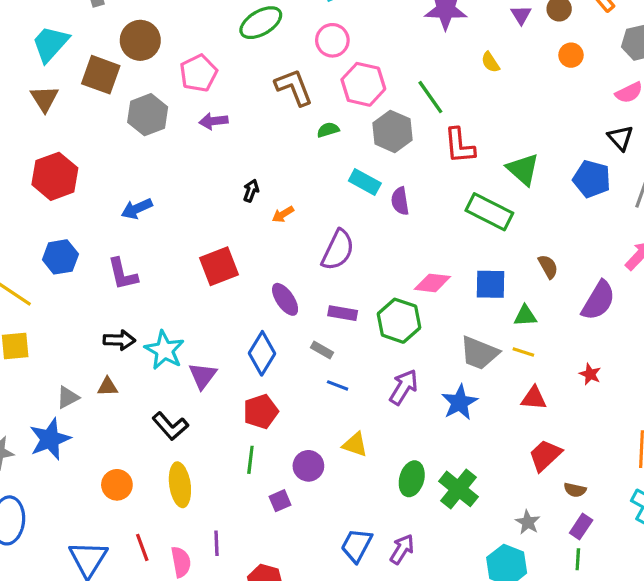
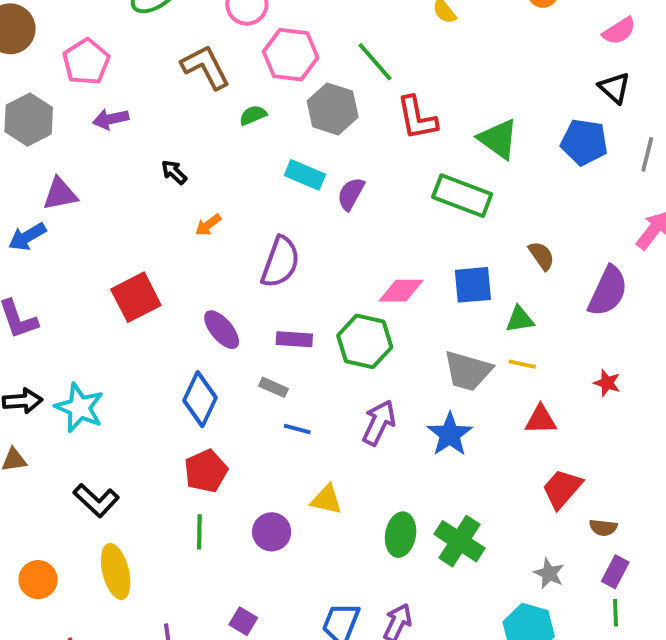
black arrow: (251, 191) -> (174, 172), moved, turned -60
purple semicircle: (400, 201) -> (351, 194), turned 44
purple triangle: (203, 376) -> (60, 194), moved, turned 48
purple square: (280, 501) -> (243, 621), moved, turned -30

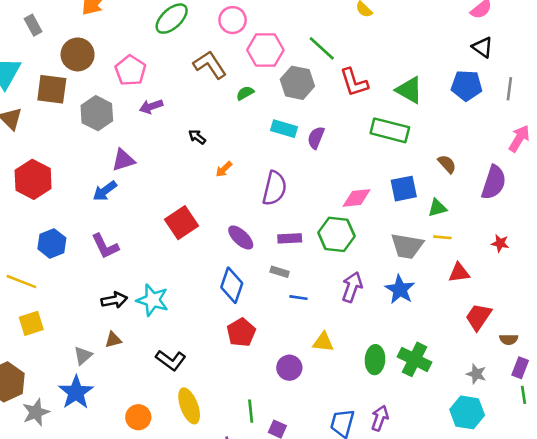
green line: (199, 532) -> (251, 411), moved

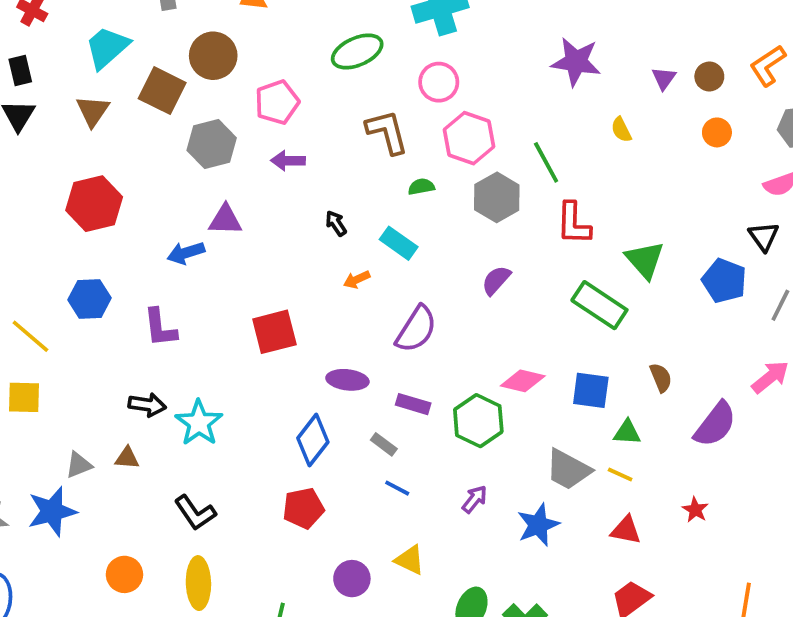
cyan rectangle: (284, 129) -> (399, 243), moved
purple ellipse: (241, 238) -> (347, 380), turned -56
purple arrow: (352, 287) -> (475, 499), size x0.7

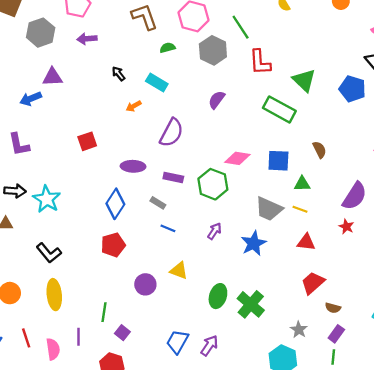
red square: (274, 332) -> (87, 141), size x0.7
purple semicircle: (715, 424) -> (355, 196), moved

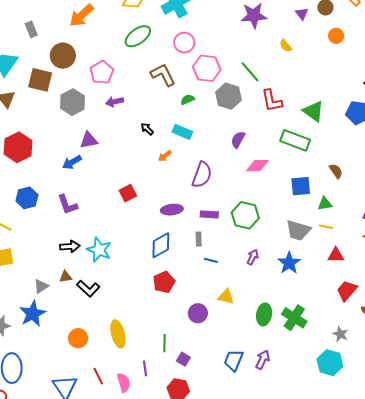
pink diamond: (237, 158) -> (257, 166), moved
gray rectangle: (158, 203) -> (199, 239), turned 64
blue diamond: (115, 204) -> (161, 245), turned 36
black L-shape: (49, 253) -> (88, 289), moved

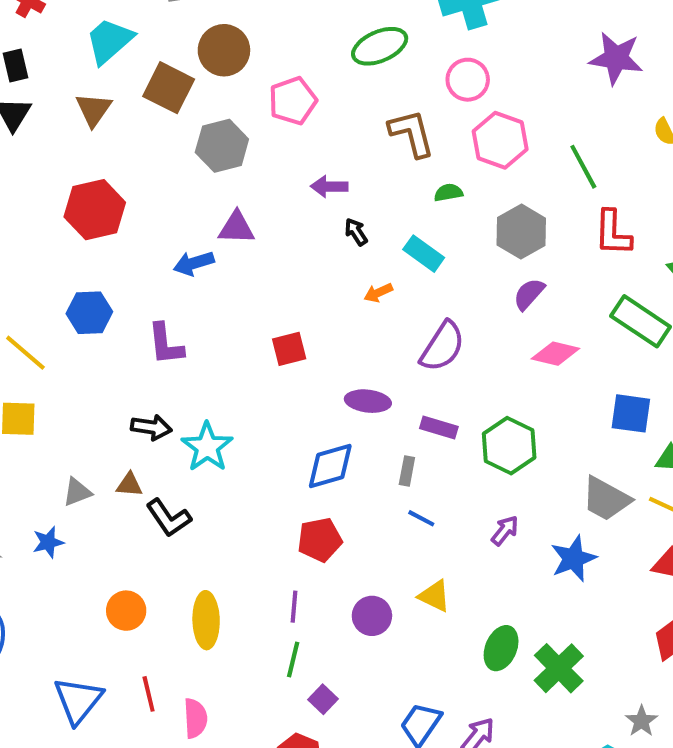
gray hexagon: (228, 96) -> (521, 232), moved
purple arrow: (115, 102) -> (329, 186), moved
blue star: (33, 314) -> (48, 542), size x0.6
purple line: (145, 368) -> (294, 607), moved

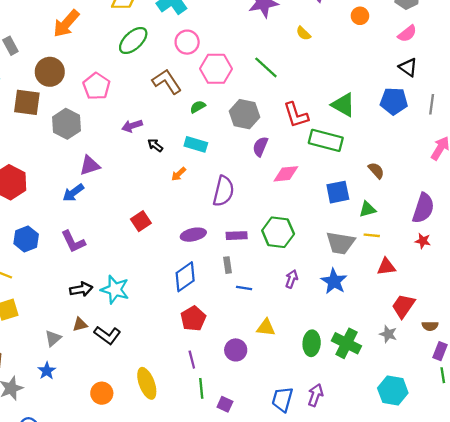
red L-shape: (613, 233) -> (296, 115), moved
gray star: (641, 721) -> (388, 334), moved

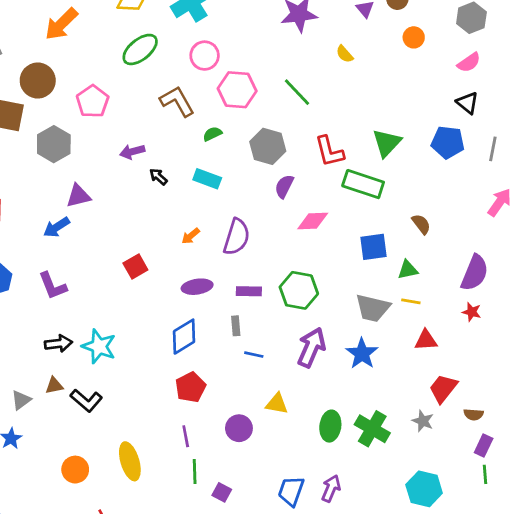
green triangle: (343, 105) -> (387, 143), turned 40
orange arrow: (179, 174) -> (191, 236), moved
purple arrow: (292, 279) -> (311, 347), size x1.8

